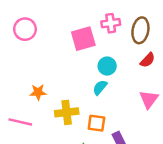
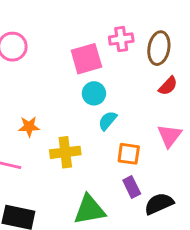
cyan circle: (107, 66) -> (94, 93), moved
orange square: (96, 123) -> (129, 154), moved

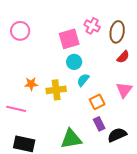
pink cross: (121, 39) -> (92, 26), turned 35
yellow cross: (65, 152) -> (56, 90), moved
orange square: (129, 154) -> (97, 102), turned -35

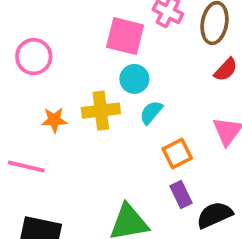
pink circle: (20, 31) -> (34, 57), moved
pink square: (69, 39) -> (125, 36), turned 30
yellow cross: (56, 90) -> (101, 111), moved

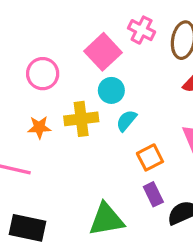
pink square: (125, 36) -> (103, 52), turned 33
pink circle: (34, 57) -> (43, 74), moved

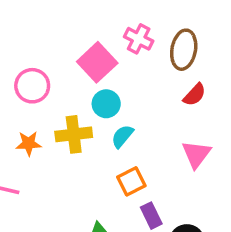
orange square: (150, 157) -> (131, 181), moved

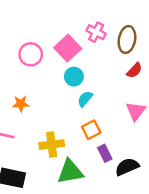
pink circle: (32, 86) -> (31, 54), moved
yellow cross: (74, 134) -> (52, 145), moved

